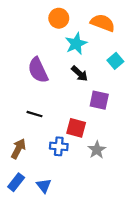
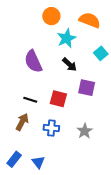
red square: (76, 128) -> (58, 99), moved
brown arrow: (18, 149) -> (22, 122), moved

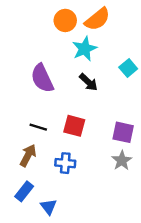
orange semicircle: (90, 20) -> (97, 19), moved, turned 120
purple square: (87, 88) -> (123, 132), moved
gray star: (85, 131) -> (122, 161), moved
blue rectangle: (14, 159) -> (24, 191), moved

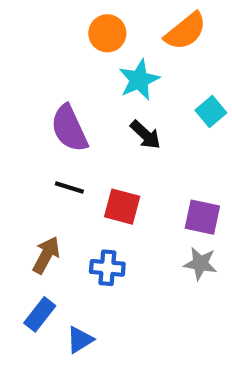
orange semicircle: (97, 19) -> (186, 31), moved
black line: (38, 127) -> (69, 188), moved
gray star: (122, 161) -> (200, 264), turned -30
blue triangle: (49, 207) -> (80, 340), turned 36

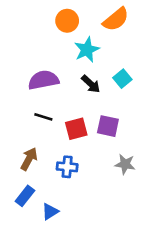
cyan square: (211, 111) -> (122, 79), moved
purple semicircle: (69, 128) -> (43, 80), turned 104
red square: (122, 207) -> (76, 129), turned -30
purple square: (202, 217) -> (108, 126), moved

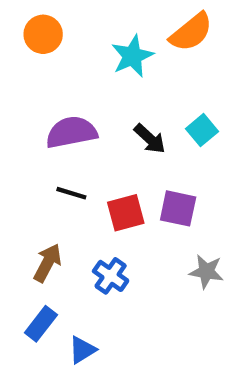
orange circle: (67, 21) -> (43, 34), moved
cyan star: (87, 50) -> (132, 56), moved
blue cross: (67, 167) -> (111, 276), turned 30

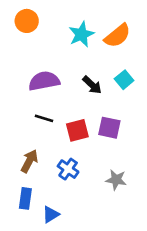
orange semicircle: (191, 32) -> (117, 36), moved
gray star: (206, 272) -> (116, 180), moved
blue rectangle: (41, 324) -> (25, 198), turned -30

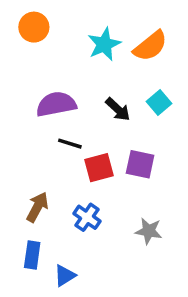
black line: (44, 118) -> (70, 144), moved

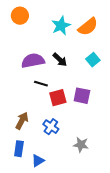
black arrow: (118, 109) -> (60, 60), moved
gray star: (149, 231) -> (81, 145), moved

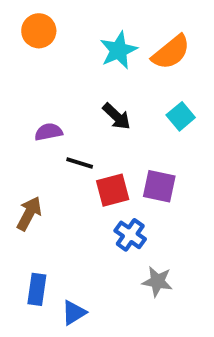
purple semicircle: (33, 61) -> (49, 132), moved, size x0.6
brown arrow: (22, 121) -> (29, 213), moved
blue cross: (51, 127) -> (130, 235), moved

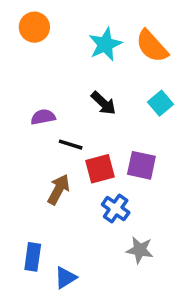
orange semicircle: (171, 52) -> (152, 46), turned 87
brown arrow: (29, 213) -> (59, 189), moved

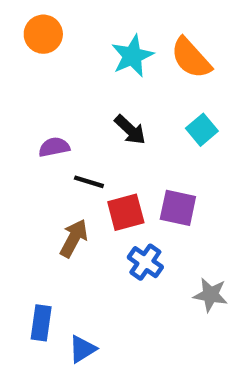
gray star: (140, 250) -> (211, 295), moved

